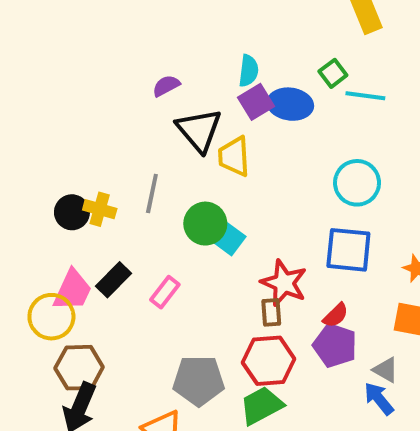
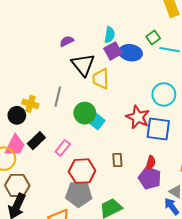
black circle: (72, 212) -> (17, 115), moved
red star: (284, 283) -> (138, 117), moved
red semicircle: (336, 315) -> (151, 163), turned -32
red hexagon: (269, 361) -> (82, 171), moved

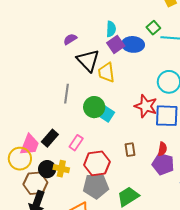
yellow cross: (30, 104) -> (61, 169), moved
black circle: (17, 115) -> (47, 169), moved

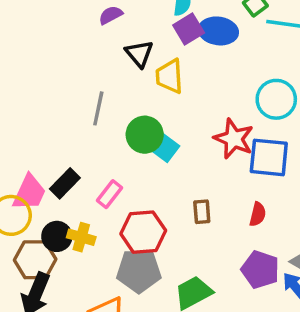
black triangle: (88, 60) -> (139, 54), size x0.7
purple pentagon: (163, 164) -> (260, 270), moved

